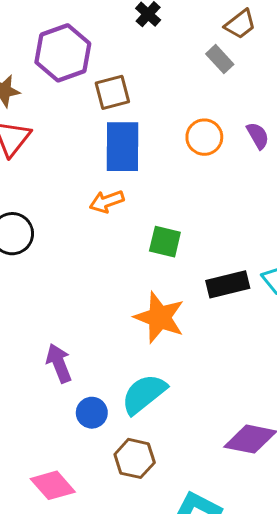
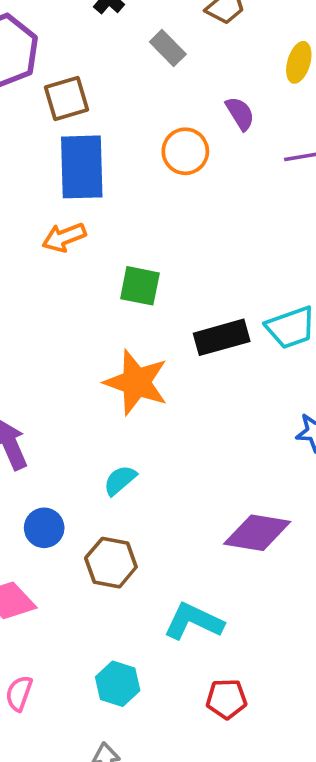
gray rectangle: (220, 59) -> (168, 48), moved
purple semicircle: (258, 136) -> (240, 114), moved
cyan semicircle: (144, 394) -> (120, 480), size x0.6
blue circle: (92, 413) -> (44, 528), moved

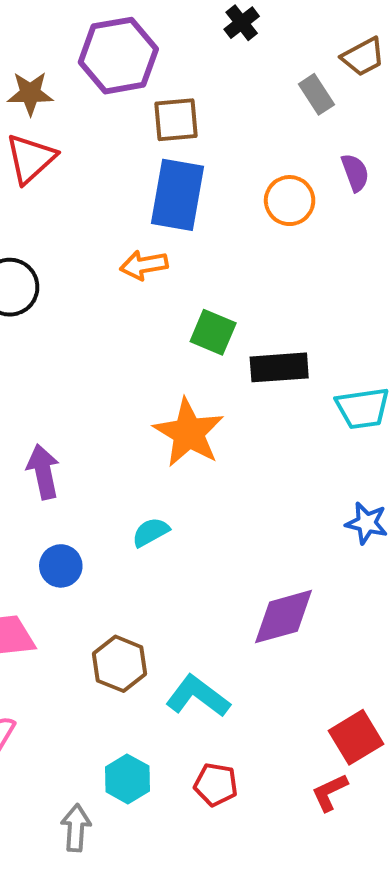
gray rectangle: (168, 48) -> (316, 94), moved
black rectangle: (222, 337) -> (279, 367), moved
purple diamond: (257, 533) -> (284, 617), turned -36
brown hexagon: (111, 563) -> (120, 664), moved
cyan hexagon: (118, 684) -> (127, 779), moved

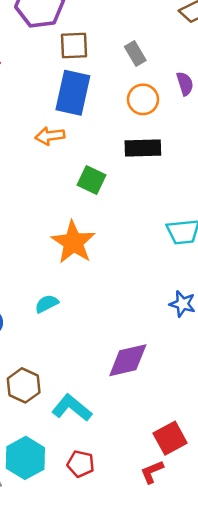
gray rectangle: (316, 94) -> (135, 54), moved
black rectangle: (279, 367) -> (143, 148), moved
cyan hexagon: (127, 779) -> (25, 458), size x1.4

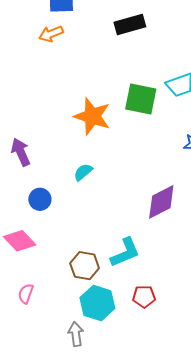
green square: (91, 180) -> (141, 99), moved, size x1.4
brown hexagon: (24, 385) -> (85, 266), moved
cyan L-shape: (72, 408) -> (125, 252), turned 132

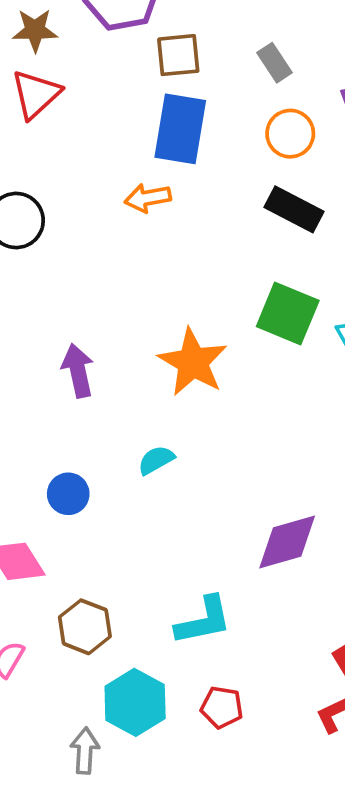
black rectangle: (130, 25) -> (294, 209), turned 32
green square: (141, 99) -> (288, 314), moved
purple arrow: (21, 152) -> (78, 371), moved
brown hexagon: (85, 266) -> (85, 627), moved

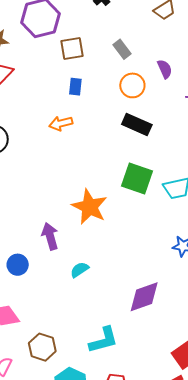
blue rectangle: (180, 129) -> (75, 87), size x0.5
purple arrow: (78, 371) -> (50, 236), moved
cyan semicircle: (156, 460) -> (80, 270), moved
blue circle: (68, 494) -> (18, 265), moved

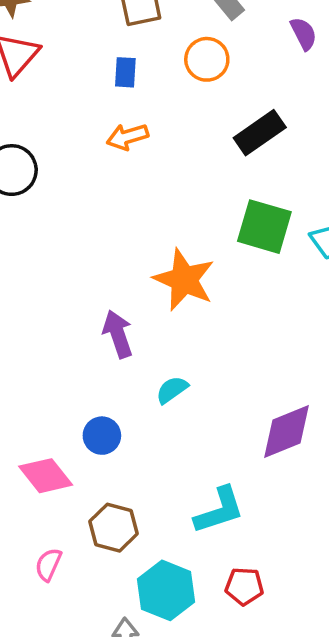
orange circle: (132, 85) -> (207, 59), moved
blue rectangle: (75, 87) -> (125, 72), moved
black rectangle: (137, 125) -> (260, 133), turned -56
blue circle: (18, 265) -> (102, 436), moved

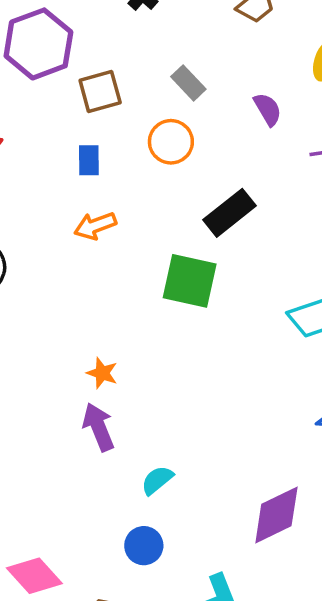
green square: (264, 227) -> (190, 281), moved
orange star: (184, 280) -> (102, 373), moved, size x0.5
blue circle: (102, 436) -> (144, 546), moved

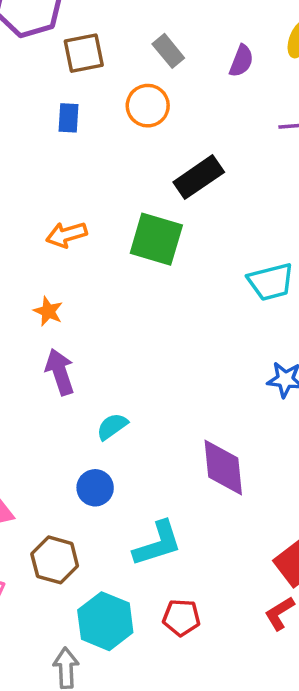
purple semicircle: (268, 109) -> (241, 61), moved, turned 48
orange arrow: (95, 226) -> (66, 235), moved
orange star: (102, 373) -> (48, 311), moved
purple diamond: (276, 515) -> (223, 468), turned -74

